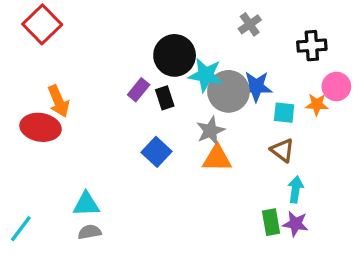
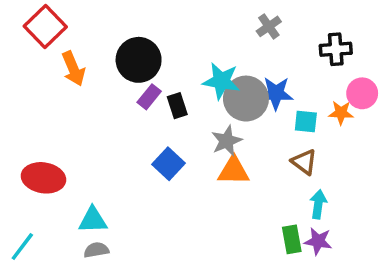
black circle: (175, 55) -> (139, 60), moved
orange arrow: (58, 101) -> (73, 69), moved
red ellipse: (41, 127) -> (43, 178), moved

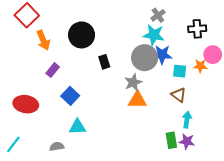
cyan star: (221, 81) -> (154, 35), moved
purple rectangle: (149, 97) -> (53, 70), moved
blue square: (168, 164) -> (70, 96), moved
cyan triangle: (93, 220) -> (77, 127), moved

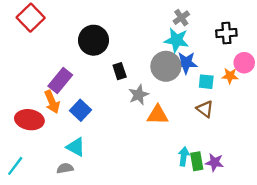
orange arrow: (43, 40) -> (52, 102), moved
purple rectangle: (53, 70) -> (60, 81), size x1.5
gray star: (133, 82) -> (139, 95), moved
cyan arrow: (187, 120) -> (184, 156), moved
cyan triangle: (77, 127) -> (76, 147), moved, turned 30

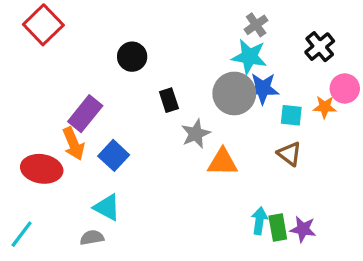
black cross: (226, 33) -> (320, 47), turned -36
black circle: (94, 40) -> (132, 57), size x0.7

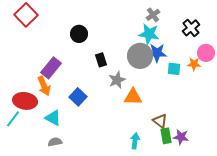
brown triangle: (290, 154) -> (160, 121), moved
blue square: (114, 155) -> (78, 97), moved
cyan triangle: (107, 207) -> (53, 118), moved
cyan arrow: (259, 221) -> (135, 141), moved
cyan line: (22, 234) -> (13, 119), moved

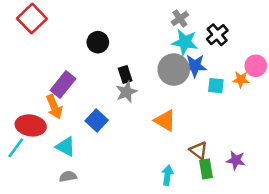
gray cross: (153, 15) -> (180, 19), moved
black cross: (191, 28) -> (217, 35), moved
gray star: (117, 80) -> (126, 92), moved
orange triangle: (133, 97) -> (165, 121), turned 30
purple star: (181, 137) -> (236, 160), moved

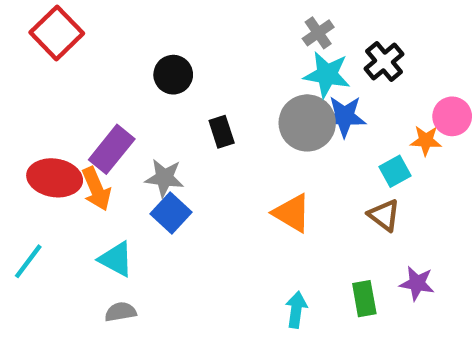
cyan square: (216, 86) -> (395, 171), moved, turned -35
gray star: (126, 92) -> (164, 178), moved, turned 30
red ellipse: (31, 125) -> (55, 178), moved
brown triangle: (199, 150) -> (384, 215), moved

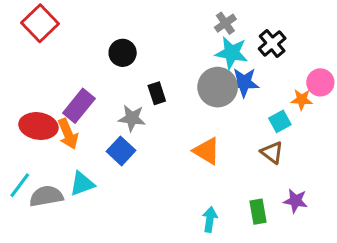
gray star: (164, 178) -> (132, 118), moved
cyan triangle: (116, 259) -> (82, 184), turned -48
gray semicircle: (120, 312) -> (46, 196), moved, size x1.5

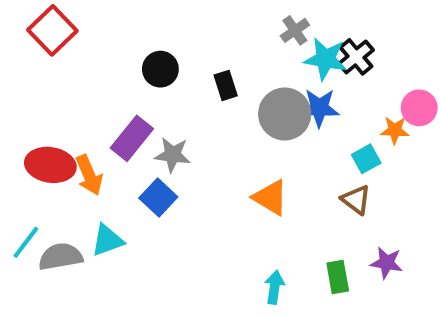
cyan star: (232, 53) -> (325, 59), moved
black rectangle: (157, 93) -> (226, 85), moved
purple rectangle: (79, 106) -> (132, 138), moved

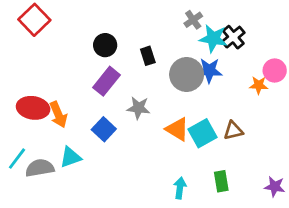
purple rectangle: (132, 138) -> (106, 81), moved
gray star: (173, 155) -> (138, 108), moved
cyan square: (366, 159) -> (203, 133), moved, size x1.5
brown triangle: (356, 200) -> (233, 131), turned -50
purple star: (387, 263) -> (275, 187), moved

